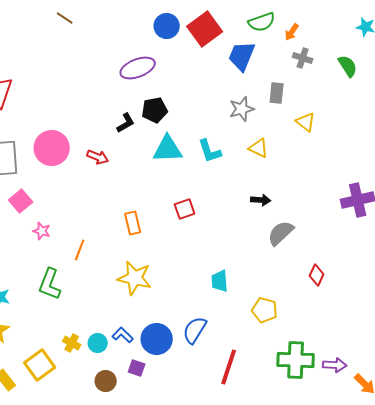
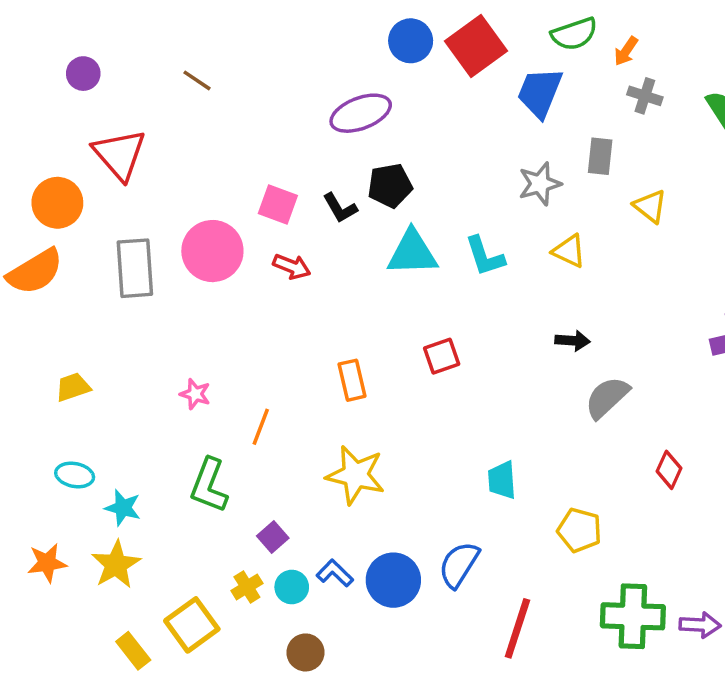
brown line: (65, 18) -> (197, 80), moved
black L-shape: (126, 123) -> (340, 208), turned 90
pink square: (21, 201) -> (278, 204), moved, turned -30
yellow cross: (72, 343) -> (247, 587), turned 30
purple square: (137, 368) -> (273, 537), moved, turned 30

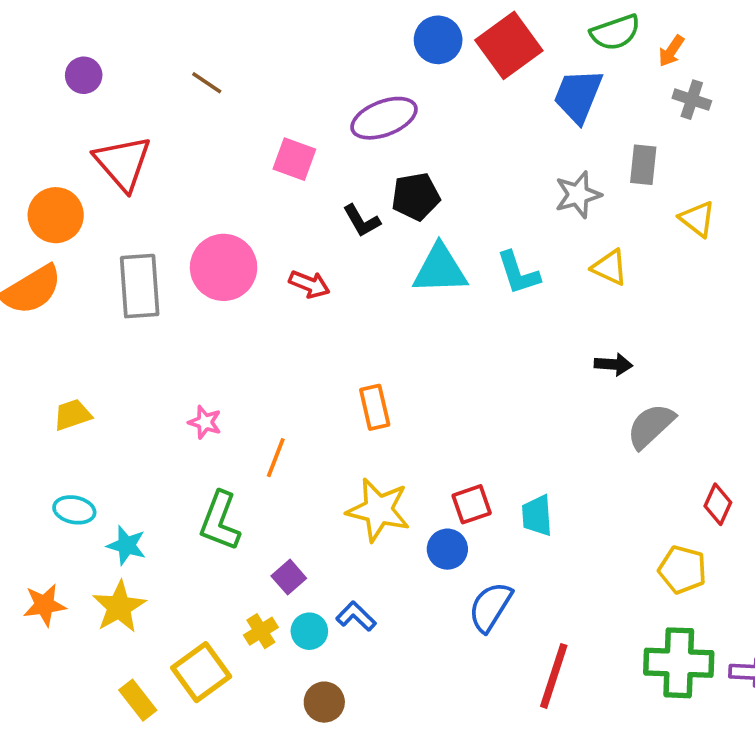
pink square: (278, 204) -> (294, 159), moved
red square: (442, 356) -> (472, 504), moved
yellow pentagon: (579, 530) -> (682, 570), moved
blue circle: (393, 580) -> (447, 549), moved, size x0.7

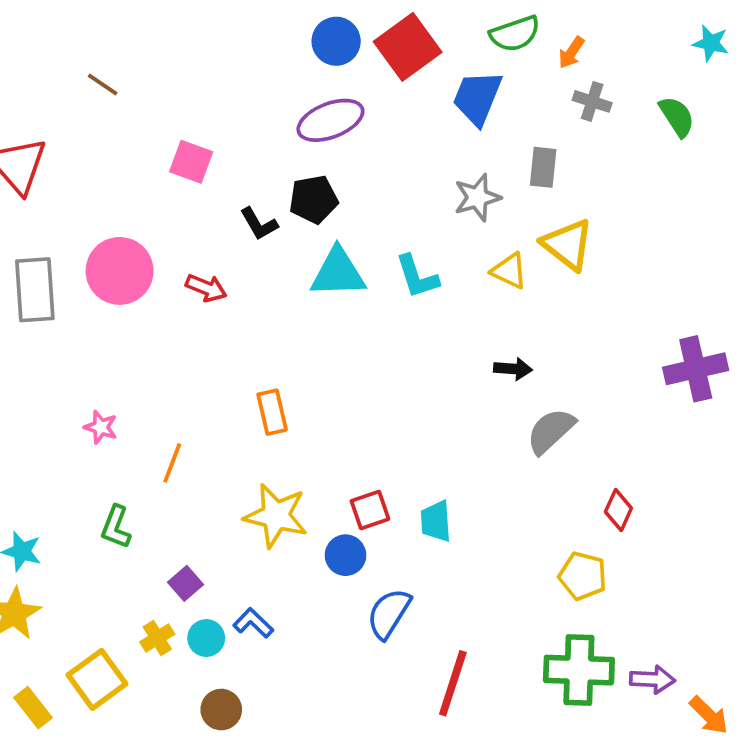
purple ellipse: (384, 118) -> (330, 120), moved
yellow triangle: (697, 219) -> (568, 245), moved, size x1.4
green L-shape: (220, 521) -> (116, 527), size x0.7

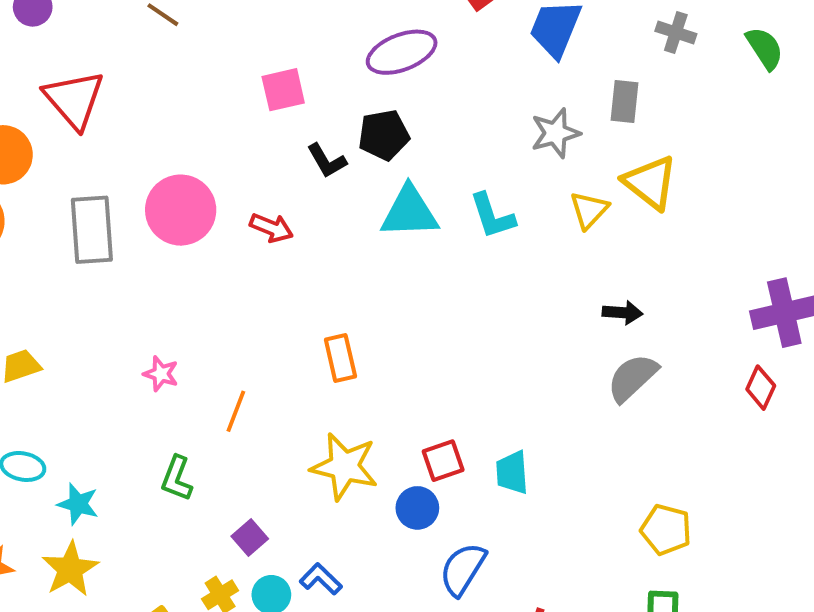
pink square: (191, 162) -> (283, 90), moved, turned -33
yellow triangle: (509, 271) -> (589, 210), turned 48
black arrow: (513, 369) -> (623, 313), moved
red diamond: (618, 510) -> (761, 388), moved

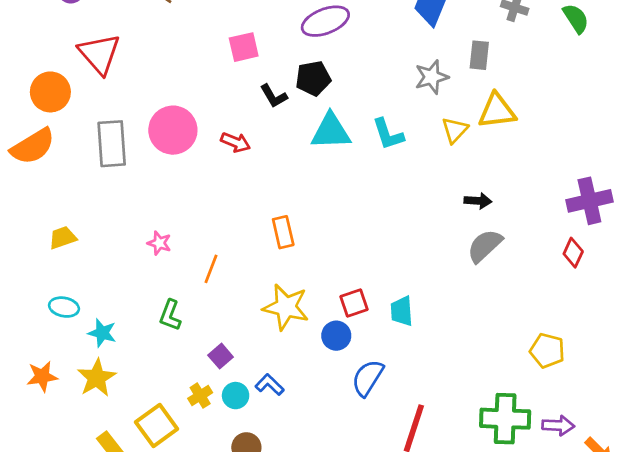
yellow triangle: (650, 182) -> (497, 111), turned -45
yellow pentagon: (666, 530) -> (547, 351), moved

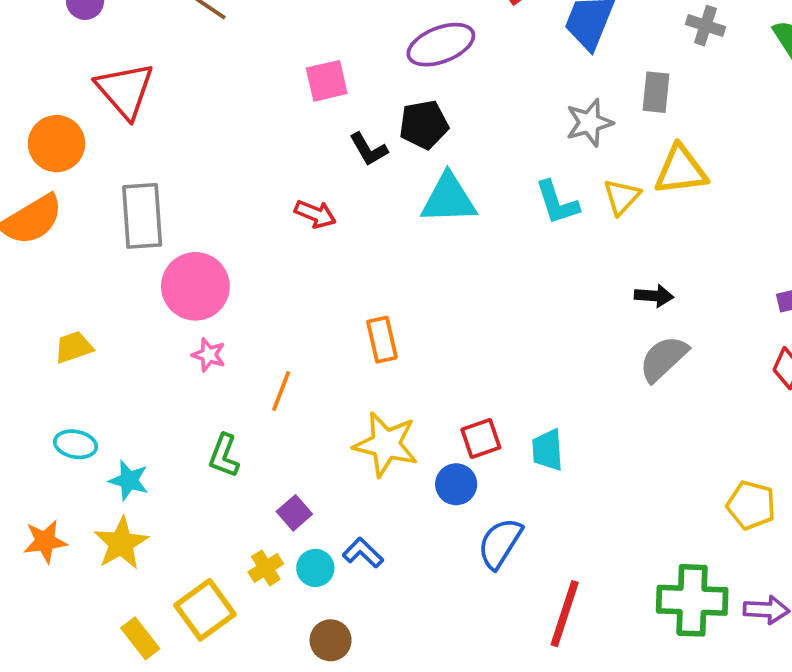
pink circle: (173, 130) -> (195, 286), moved
cyan L-shape: (388, 134) -> (557, 203), moved

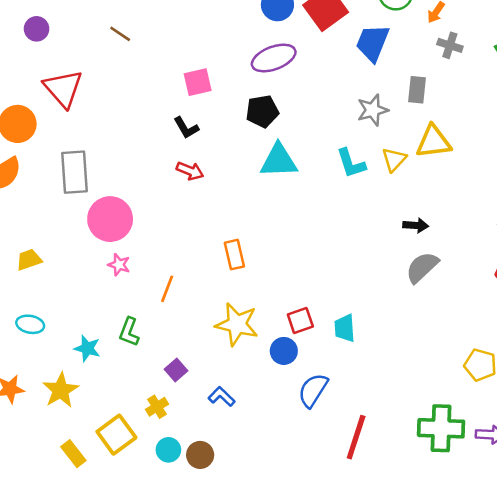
black L-shape: (369, 149) -> (186, 128), moved
cyan star: (129, 480) -> (87, 348), moved
cyan circle: (315, 568) -> (168, 450), moved

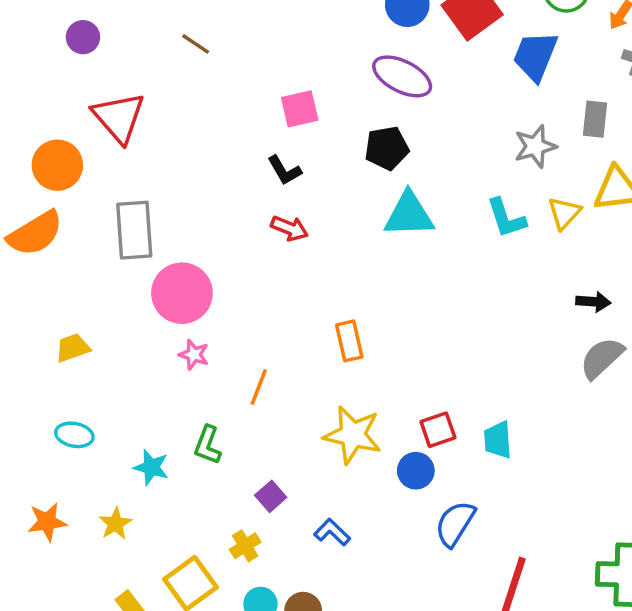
purple ellipse: (274, 58) -> (402, 76), turned 48
yellow star: (61, 390) -> (115, 524), size x0.7

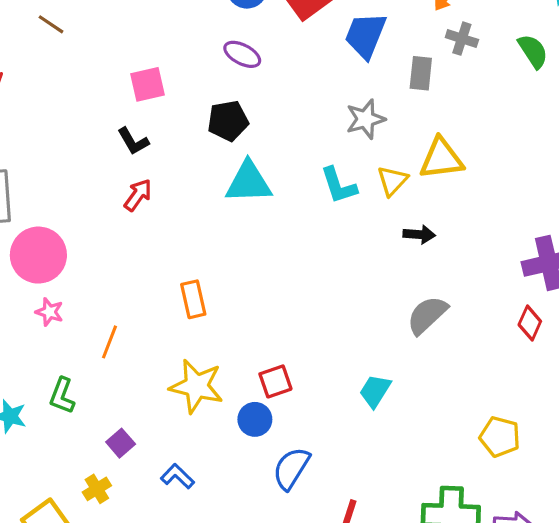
purple ellipse: (402, 76) -> (242, 54), size x0.7
gray rectangle: (595, 119) -> (421, 73), moved
red arrow: (289, 228) -> (138, 195), turned -76
black arrow: (593, 302) -> (419, 234), moved
cyan trapezoid: (498, 440) -> (375, 391), moved, turned 36

